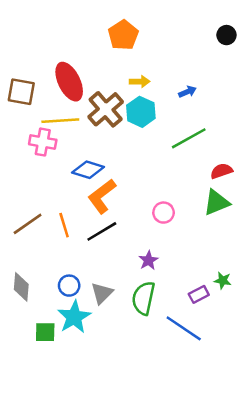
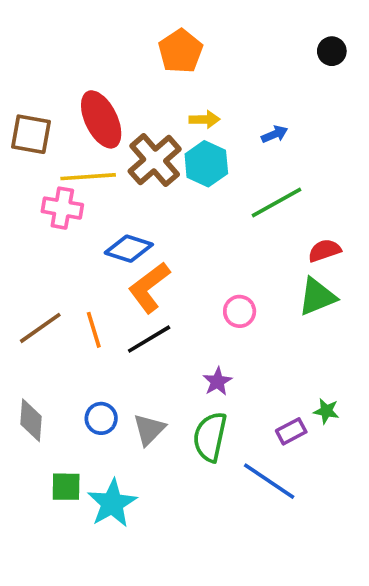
cyan star: (74, 317) -> (112, 503), moved

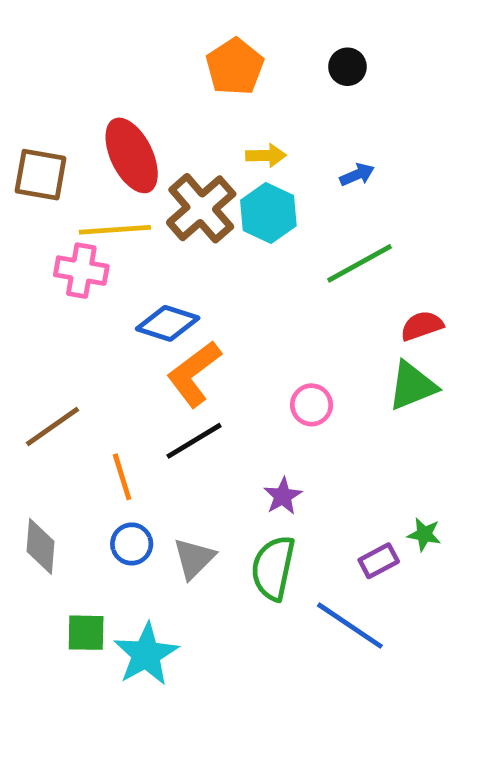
black circle: (332, 51) -> (347, 67), moved
orange line: (94, 330) -> (122, 477), moved

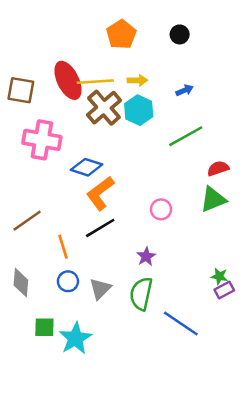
yellow line: (115, 230) -> (95, 82), moved
pink cross: (81, 271) -> (42, 140), size x1.4
purple rectangle: (379, 561) -> (224, 290), moved

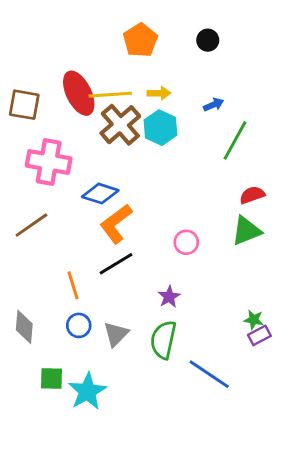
green line: (186, 136) -> (235, 140), moved, turned -32
brown line: (27, 221) -> (31, 225), moved

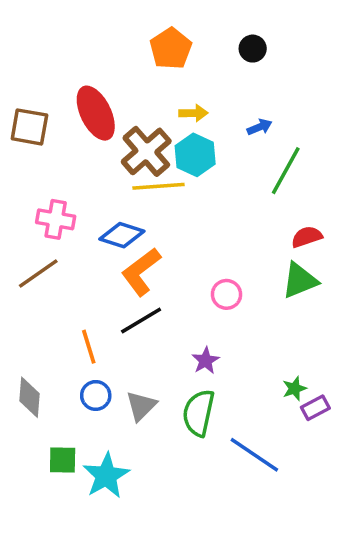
yellow line: (110, 95) -> (158, 186), moved
pink cross: (49, 162) -> (56, 219), moved, size x0.7
green star: (254, 320) -> (294, 389), moved, turned -30

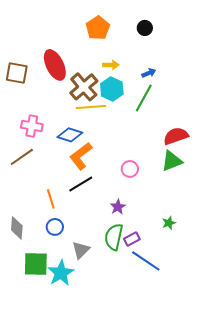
green line: (286, 171) -> (144, 98), moved
red semicircle: (307, 237) -> (176, 136), size x1.4
gray triangle: (141, 406) -> (81, 250), moved
purple rectangle: (315, 408) -> (132, 239), moved
green square: (63, 460) -> (36, 264), size x1.5

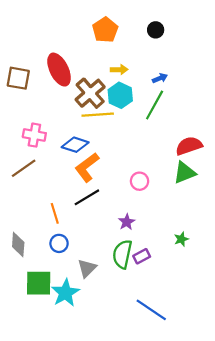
blue line: (146, 261) -> (151, 310), moved

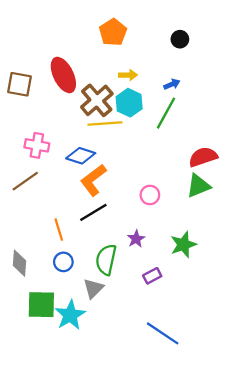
black circle: (156, 30) -> (180, 39), moved
green star: (181, 239) -> (183, 245), moved, size x1.6
green semicircle: (122, 254) -> (106, 260), moved

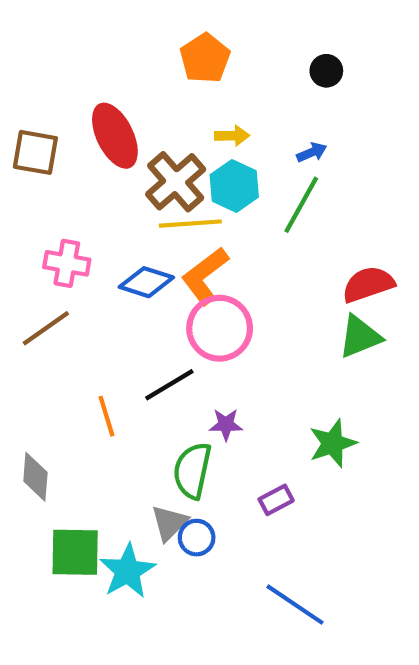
orange L-shape: (93, 180) -> (205, 276), moved
pink circle: (150, 195) -> (220, 328), moved, size x1.8
purple star: (136, 239) -> (226, 425), moved, turned 30
blue circle: (63, 262) -> (197, 538), moved

